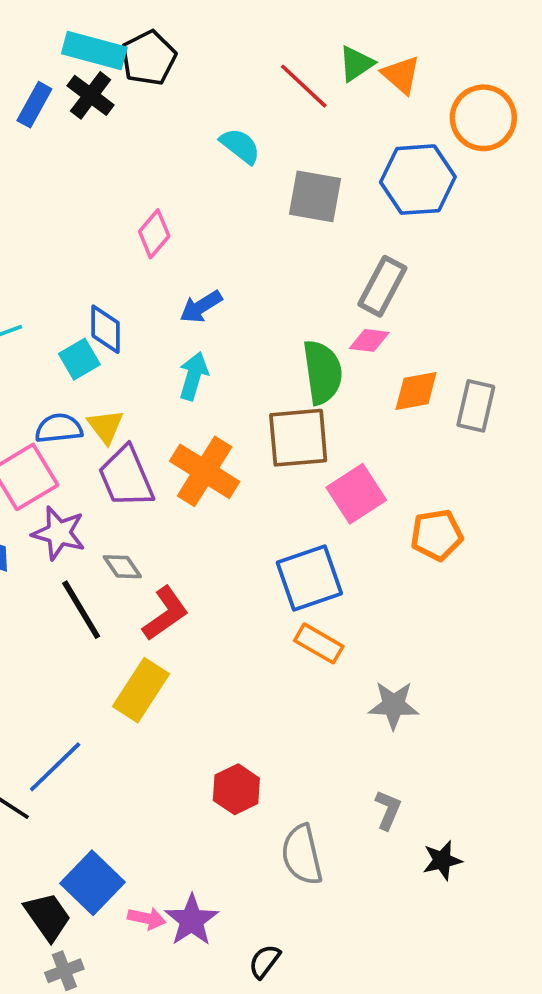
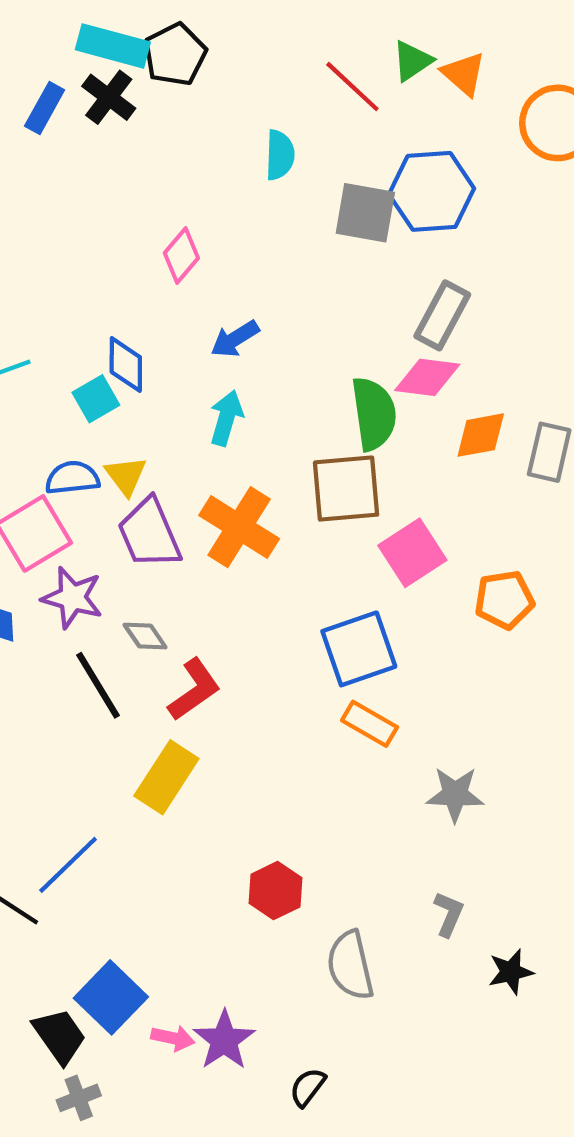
cyan semicircle: (240, 146) -> (280, 155), turned 54
blue hexagon: (418, 180) -> (432, 191), moved
pink diamond: (369, 340) -> (427, 377), size x1.4

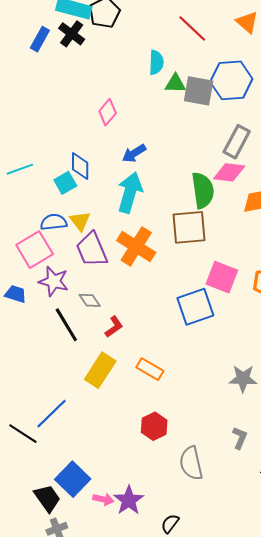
green triangle: (412, 61) -> (175, 84), moved, turned 35
cyan arrow: (226, 418) -> (130, 192), size x1.5
pink square: (412, 553) -> (222, 277), moved, turned -36
red L-shape: (194, 690) -> (114, 327), size x0.7
orange rectangle: (370, 724) -> (150, 369), moved

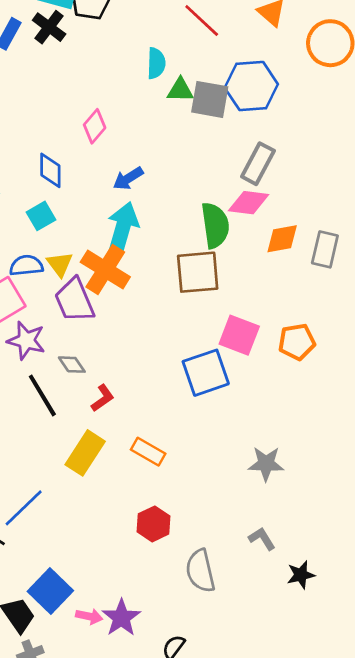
blue diamond: (80, 166) -> (50, 170), moved
orange cross: (136, 246) -> (105, 270), moved
gray L-shape: (240, 438) -> (262, 539), turned -55

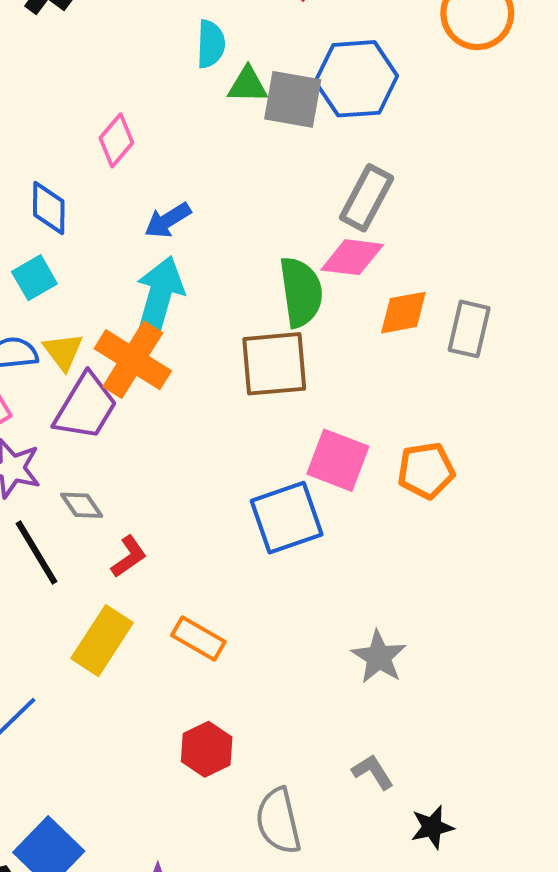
purple trapezoid: (74, 300) -> (86, 407), turned -126
gray star: (266, 464) -> (379, 657), turned 30

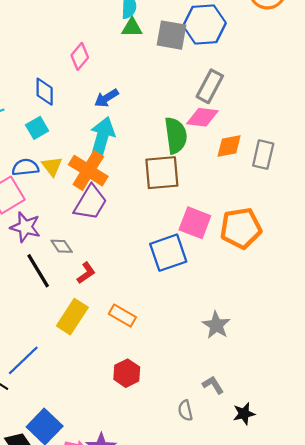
green triangle: (248, 85) -> (132, 28), moved
purple trapezoid: (86, 407) -> (90, 203), moved
orange pentagon: (426, 470) -> (241, 228), size x1.4
gray semicircle: (278, 821) -> (185, 410), moved, size x0.6

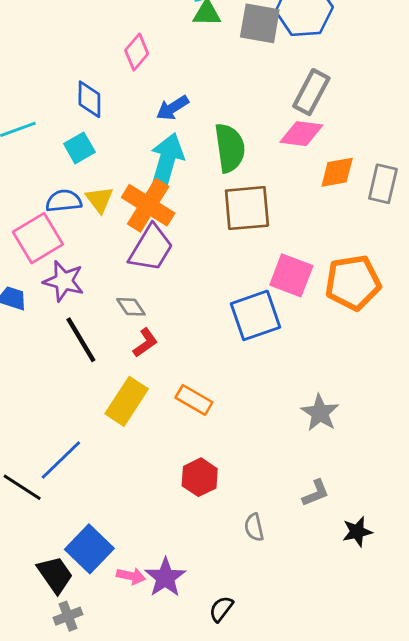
green semicircle: (176, 135) -> (230, 148), moved
gray diamond: (62, 246) -> (131, 307), moved
gray L-shape: (213, 385) -> (316, 493), turned 100
gray semicircle: (185, 410) -> (254, 527), moved

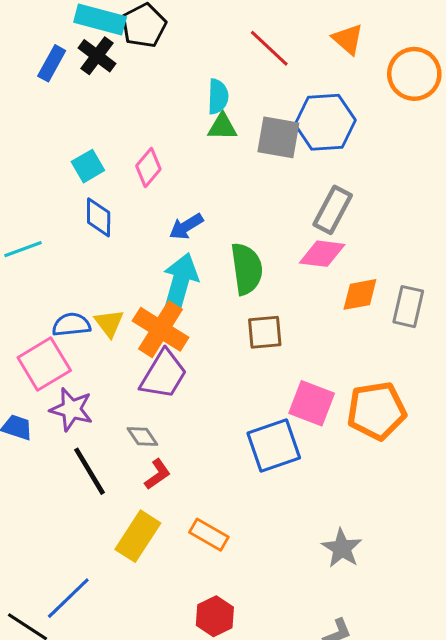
cyan square: (79, 148) -> (88, 166), moved
brown square: (247, 208) -> (265, 332), size x0.7

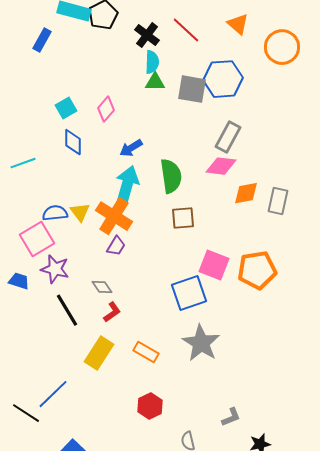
black cross: (97, 56) -> (147, 35), moved
purple trapezoid: (164, 375) -> (116, 246), size x0.6
gray star: (342, 548) -> (201, 343), moved, size x1.4

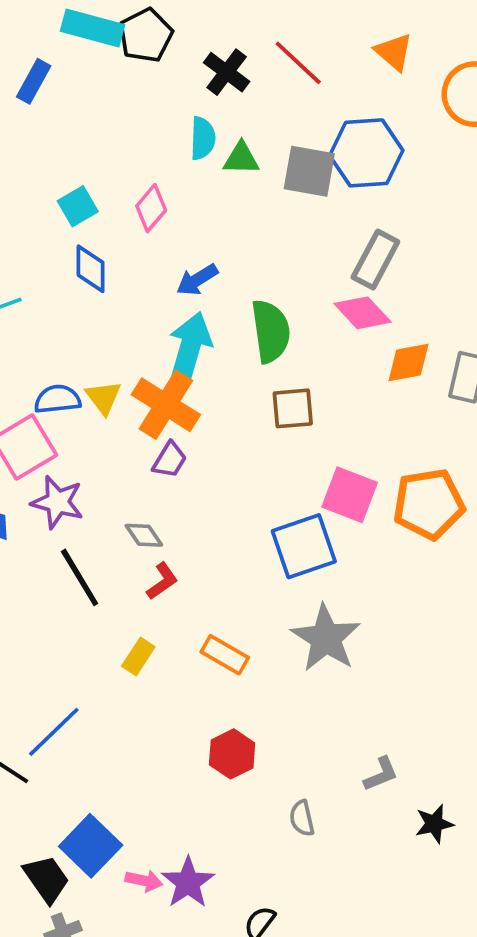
cyan semicircle: (152, 62) -> (203, 138), moved
pink diamond: (221, 166) -> (363, 313), turned 40
yellow rectangle: (99, 353) -> (138, 657), size x0.6

